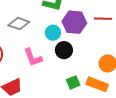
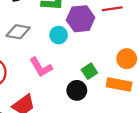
black circle: (64, 50) -> (77, 90), moved
green square: (73, 82) -> (89, 71), moved

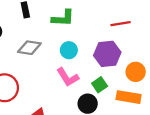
purple hexagon: (81, 19) -> (107, 54), moved
pink L-shape: (41, 67) -> (68, 77), moved

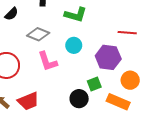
pink L-shape: (68, 77) -> (48, 61), moved

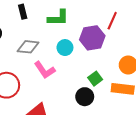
red line: (127, 33) -> (112, 21), turned -54
purple hexagon: (108, 57) -> (92, 38), moved

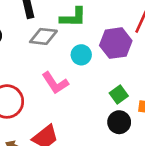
gray diamond: (28, 47) -> (43, 36), moved
black circle: (85, 97) -> (119, 122), moved

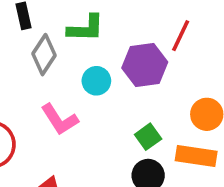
gray diamond: (43, 36) -> (44, 55), turned -64

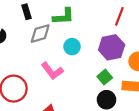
gray diamond: (44, 55) -> (40, 34), turned 45
purple hexagon: (145, 65) -> (112, 47), moved

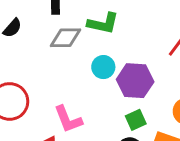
purple hexagon: (112, 47) -> (135, 81), moved
pink L-shape: (52, 71) -> (68, 119), moved

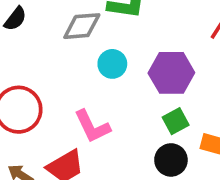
cyan circle: (103, 67) -> (112, 64), moved

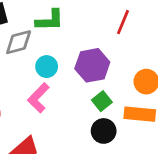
pink L-shape: (92, 126) -> (38, 98), moved, turned 80

